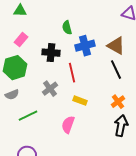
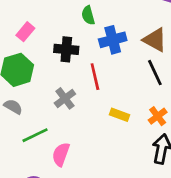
gray semicircle: (12, 95) -> (13, 107), turned -128
yellow rectangle: (80, 101) -> (119, 115), moved
pink semicircle: (68, 125) -> (61, 154), moved

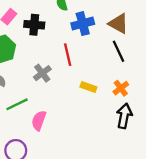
black cross: (66, 49) -> (34, 25), moved

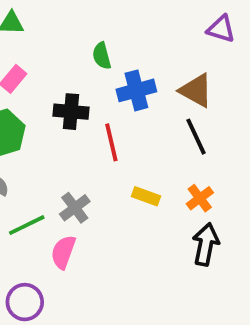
black cross: (34, 25) -> (71, 112), moved
gray cross: (42, 73) -> (75, 208), moved

